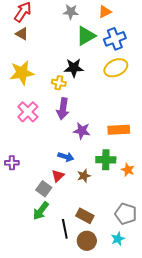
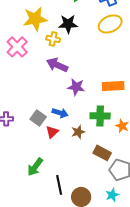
yellow star: (22, 73) -> (35, 19), moved
purple arrow: (63, 109) -> (57, 65), turned 105
pink cross: (28, 112) -> (17, 47), moved
gray square: (44, 189) -> (38, 118), moved
brown rectangle: (85, 216) -> (102, 153), moved

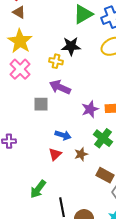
yellow star: (35, 19) -> (20, 41), moved, turned -30
purple star: (76, 87) -> (90, 109), moved, turned -30
green cross: (100, 116) -> (103, 138), turned 36
gray square: (38, 118) -> (41, 104), moved, turned -35

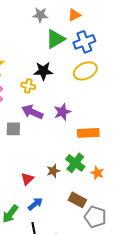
purple star: (90, 109) -> (62, 112), moved
blue arrow: (63, 135) -> (35, 204), moved, turned -56
brown star: (81, 154) -> (53, 171), moved

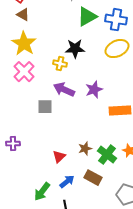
blue cross: (84, 42) -> (116, 20), turned 30
green cross: (75, 163) -> (107, 155), moved
brown rectangle: (77, 200) -> (93, 178), moved

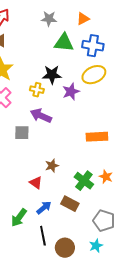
green triangle: (87, 17) -> (64, 43), turned 35
purple star: (94, 90) -> (71, 92), moved
brown star: (85, 149) -> (52, 166), moved
red triangle: (59, 157) -> (36, 183), turned -40

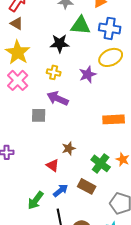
black star: (52, 75) -> (60, 43), moved

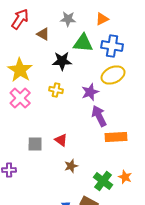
brown triangle: (17, 23) -> (43, 34), moved
purple arrow: (58, 98) -> (99, 116), moved, turned 40
gray square: (39, 115) -> (35, 144), moved
red triangle: (53, 165) -> (61, 140), moved

